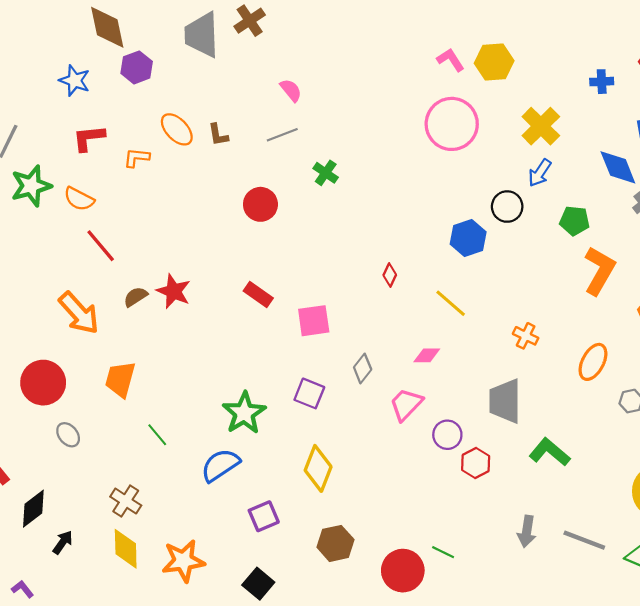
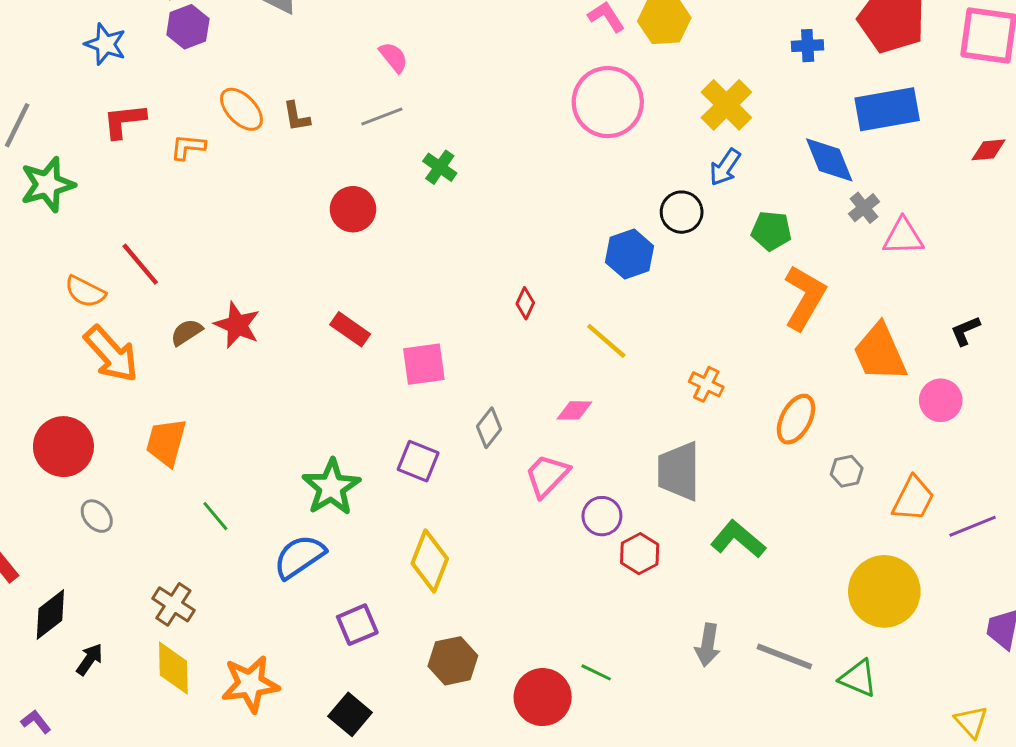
orange semicircle: (79, 199) -> (85, 292), moved

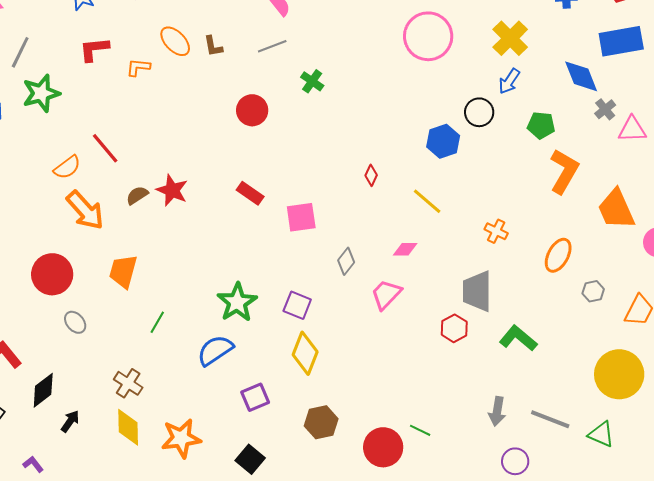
orange semicircle: (85, 292) -> (67, 167), turned -64
purple square: (418, 461) -> (297, 305), moved
green line: (215, 516) -> (157, 322), turned 70
purple circle: (602, 516) -> (515, 461), moved
red hexagon: (640, 554) -> (454, 328), moved

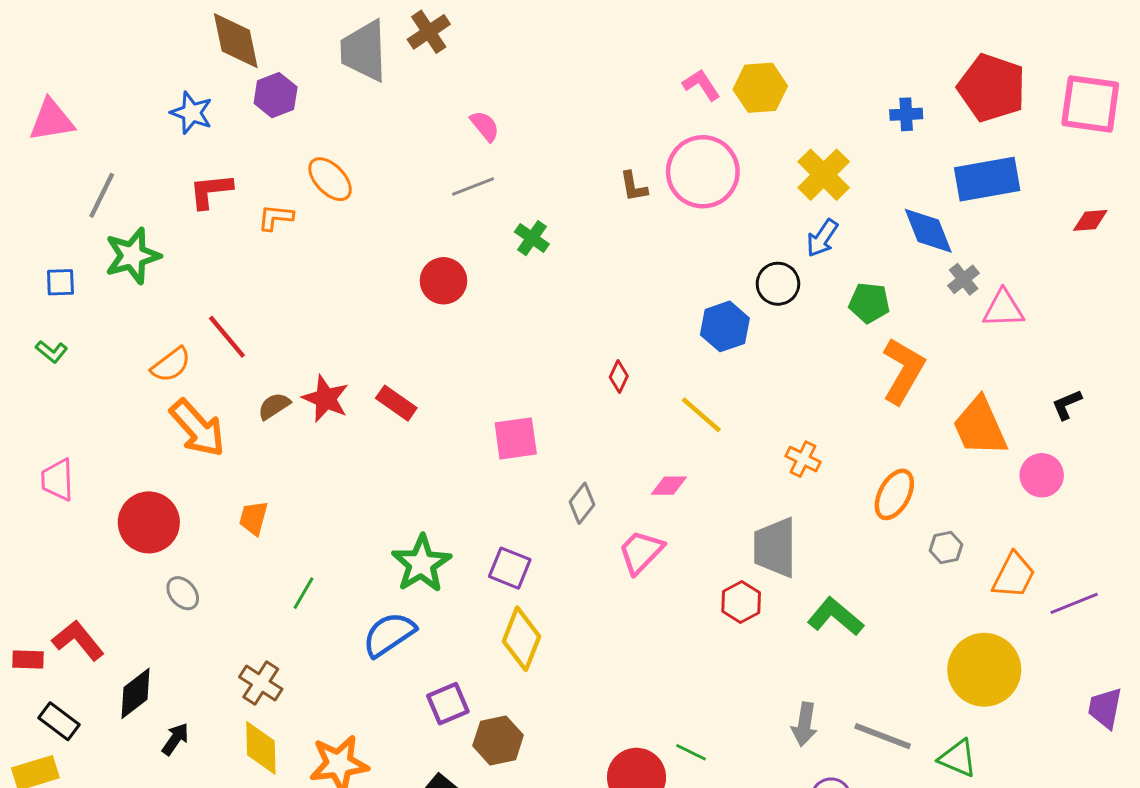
brown L-shape: (213, 46) -> (634, 186), moved
red rectangle: (250, 193) -> (396, 403), moved
orange trapezoid: (123, 271) -> (253, 518), size x0.7
brown hexagon: (321, 422) -> (498, 740), moved

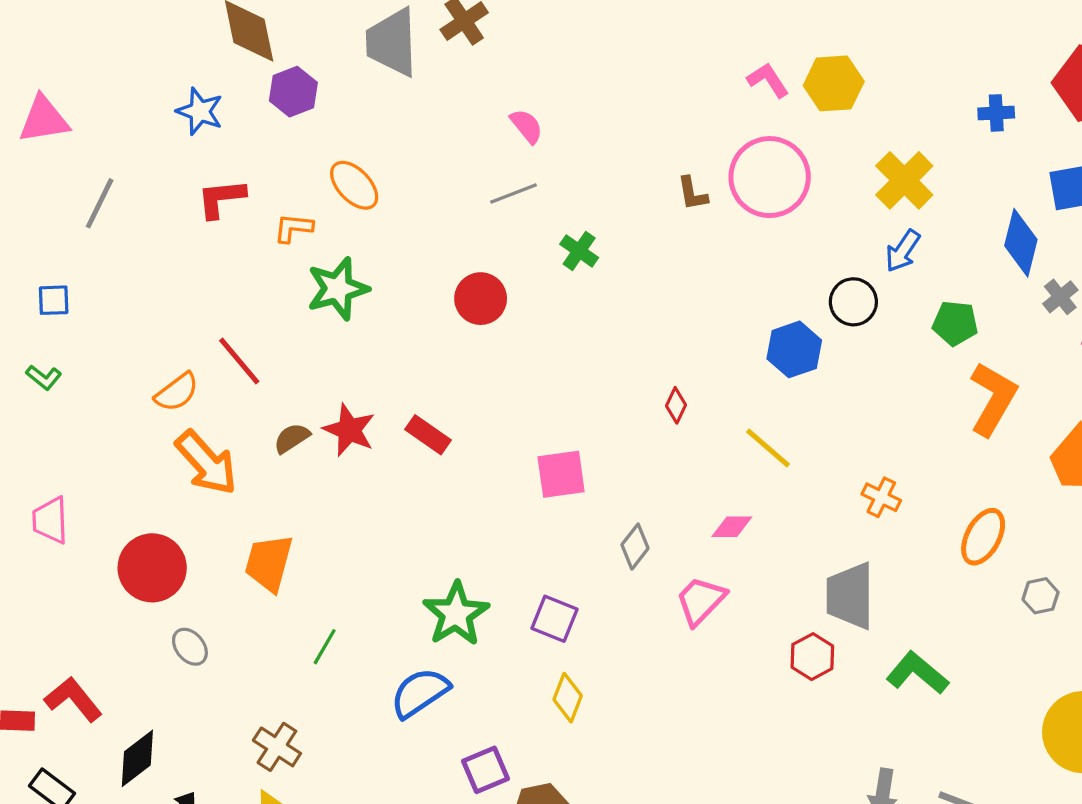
blue diamond: (928, 231) -> (1021, 243), turned 36
green star: (133, 256) -> (338, 289), moved
orange trapezoid: (253, 518) -> (269, 563), size x1.5
yellow diamond: (522, 639) -> (568, 698), size x0.7

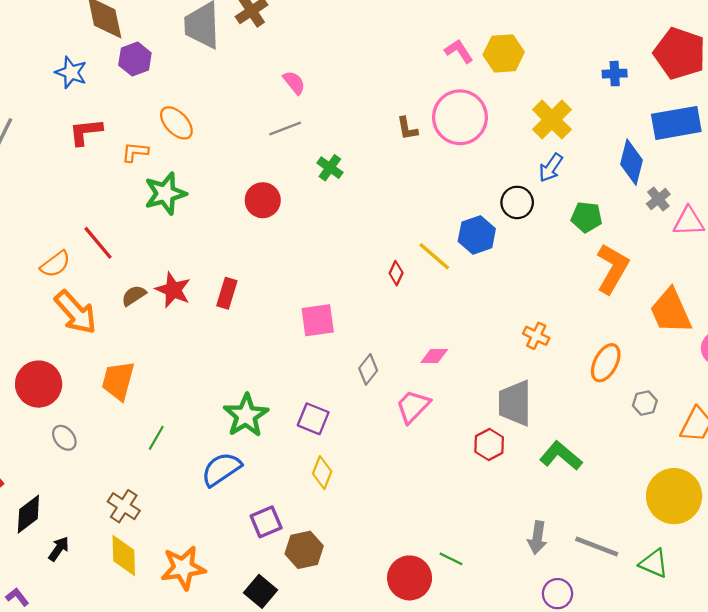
red rectangle: (428, 435) -> (227, 293), turned 72
yellow line: (768, 448) -> (434, 256), moved

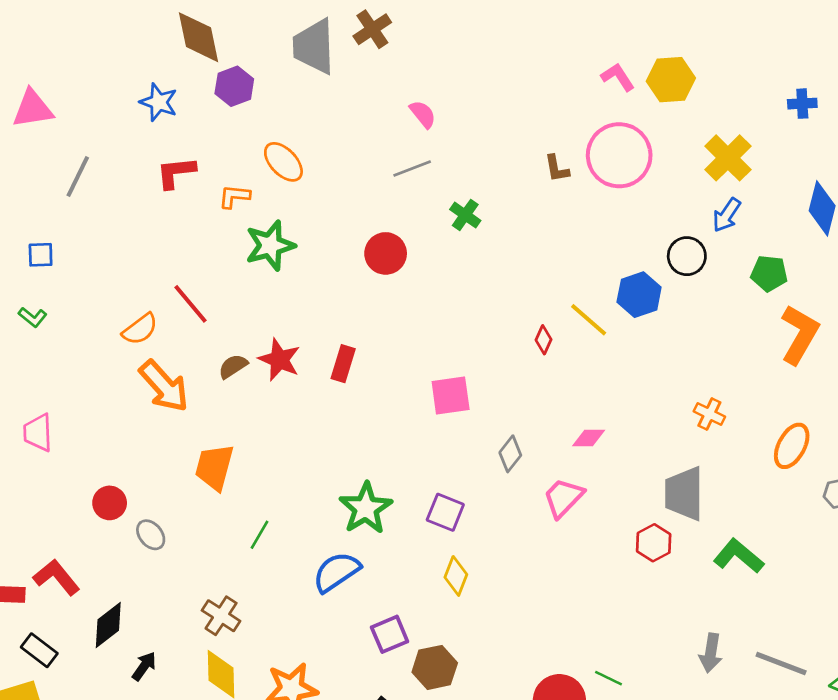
red circle: (39, 384) -> (110, 503), moved, size x0.6

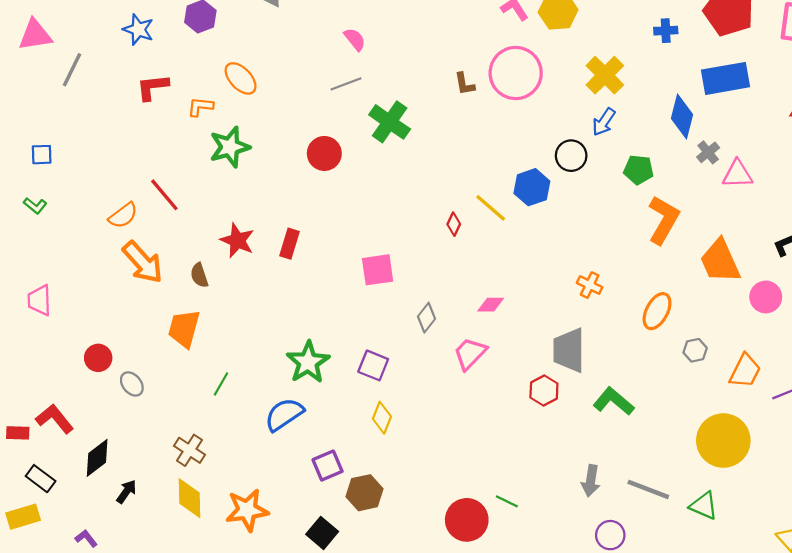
gray line: (78, 176) -> (72, 70), moved
green cross: (465, 215) -> (390, 122), size x1.6
brown semicircle: (233, 366) -> (199, 275), moved, turned -75

